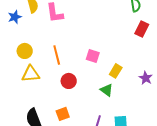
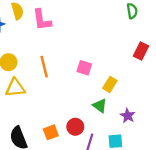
red rectangle: (142, 29) -> (141, 51), moved
purple star: (146, 78) -> (128, 116), moved
red circle: (69, 81) -> (75, 127), moved

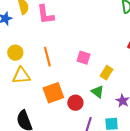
red circle: (75, 127) -> (75, 103), moved
orange square: (51, 132) -> (53, 93), moved, size x1.5

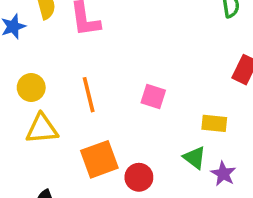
yellow rectangle: (107, 73) -> (214, 123), moved, turned 64
green triangle: (98, 92) -> (195, 158), moved

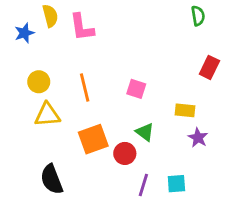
green triangle: (195, 158) -> (145, 132), moved
purple star: (223, 174) -> (198, 138), moved

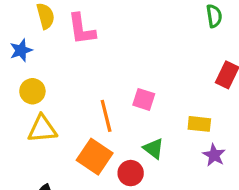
blue star: (24, 33) -> (21, 50), moved
orange line: (85, 87) -> (106, 116), moved
orange square: (93, 139) -> (95, 157), turned -36

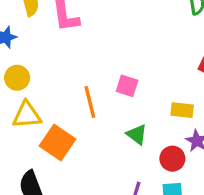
orange square: (95, 157) -> (58, 142), moved
red circle: (131, 173) -> (172, 159), moved

